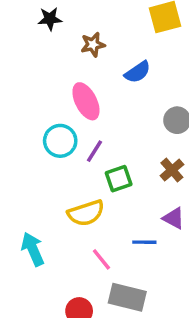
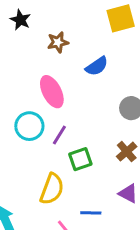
black star: (50, 19) -> (20, 20), turned 30
yellow semicircle: (86, 213) -> (52, 189), turned -52
blue line: (144, 242) -> (91, 213), moved

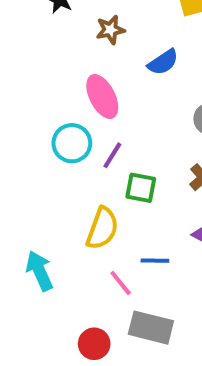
green square: (80, 159) -> (141, 188), turned 30

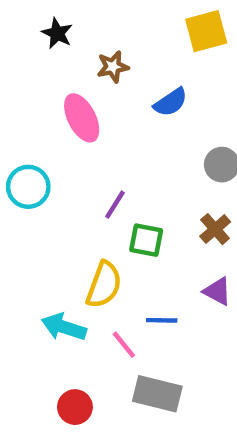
pink ellipse: (102, 97) -> (82, 118), moved
cyan circle: (72, 143) -> (28, 187), moved
cyan arrow: (39, 271) -> (64, 327), moved, turned -48
red circle: (94, 344) -> (75, 407), moved

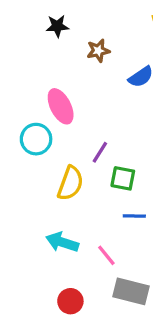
black star: (57, 33) -> (57, 26), turned -30
pink ellipse: (82, 118) -> (61, 106), moved
yellow semicircle: (104, 285) -> (70, 183), moved
blue line: (162, 320) -> (134, 216), moved

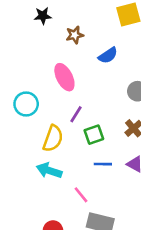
pink ellipse: (61, 106) -> (64, 77), moved
green square: (123, 178) -> (94, 135), turned -30
cyan arrow: (62, 242) -> (49, 171), moved

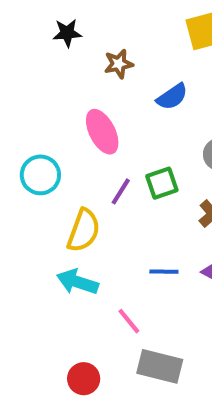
green square: (94, 135) -> (162, 183), moved

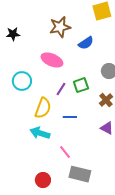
black star: (67, 33) -> (13, 34), moved
brown star: (119, 64) -> (60, 27), size x1.5
pink ellipse: (102, 132) -> (52, 60), turned -40
blue line: (164, 272) -> (70, 117), moved

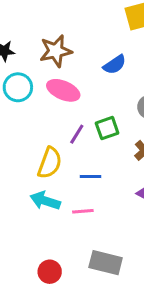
brown star: (60, 27) -> (56, 51), moved
cyan circle: (22, 81) -> (18, 87), moved
pink line: (65, 152) -> (83, 211), moved, turned -56

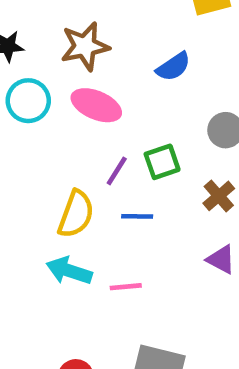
blue line: (90, 176) -> (137, 216), moved

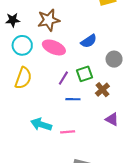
blue semicircle: (173, 67) -> (89, 41), moved
brown cross: (219, 196) -> (102, 90), moved
yellow semicircle: (76, 214) -> (23, 78), moved

